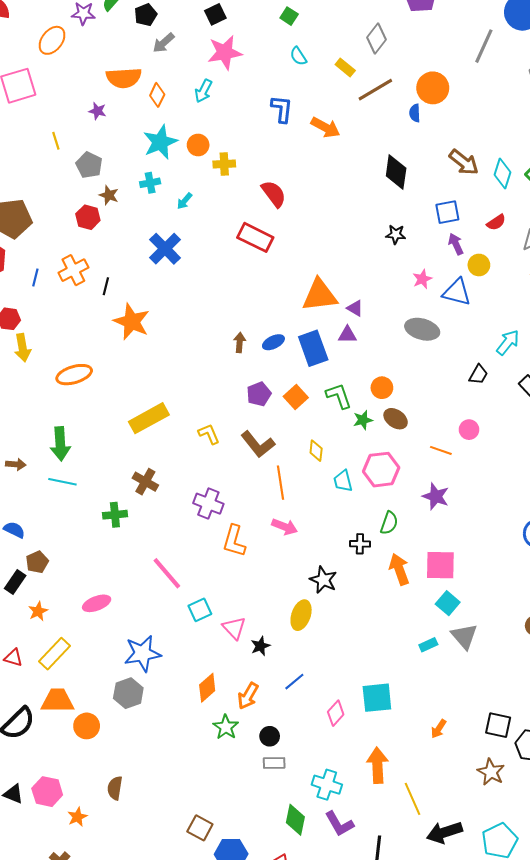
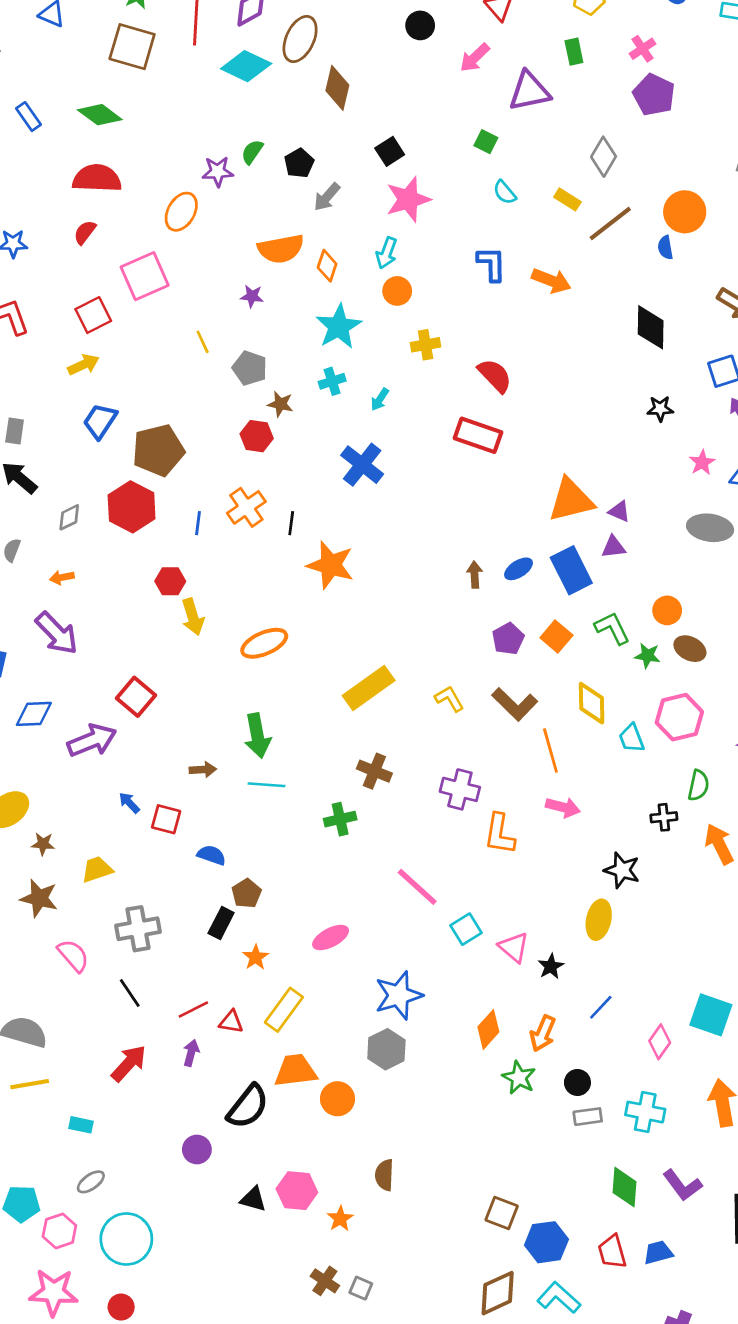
orange circle: (198, 145) -> (397, 291), moved
green star: (363, 420) -> (647, 656), turned 30
yellow diamond: (316, 451) -> (592, 703), size x1.5
cyan square: (377, 698) -> (711, 1015), turned 32
cyan cross: (327, 785) -> (645, 1112), moved

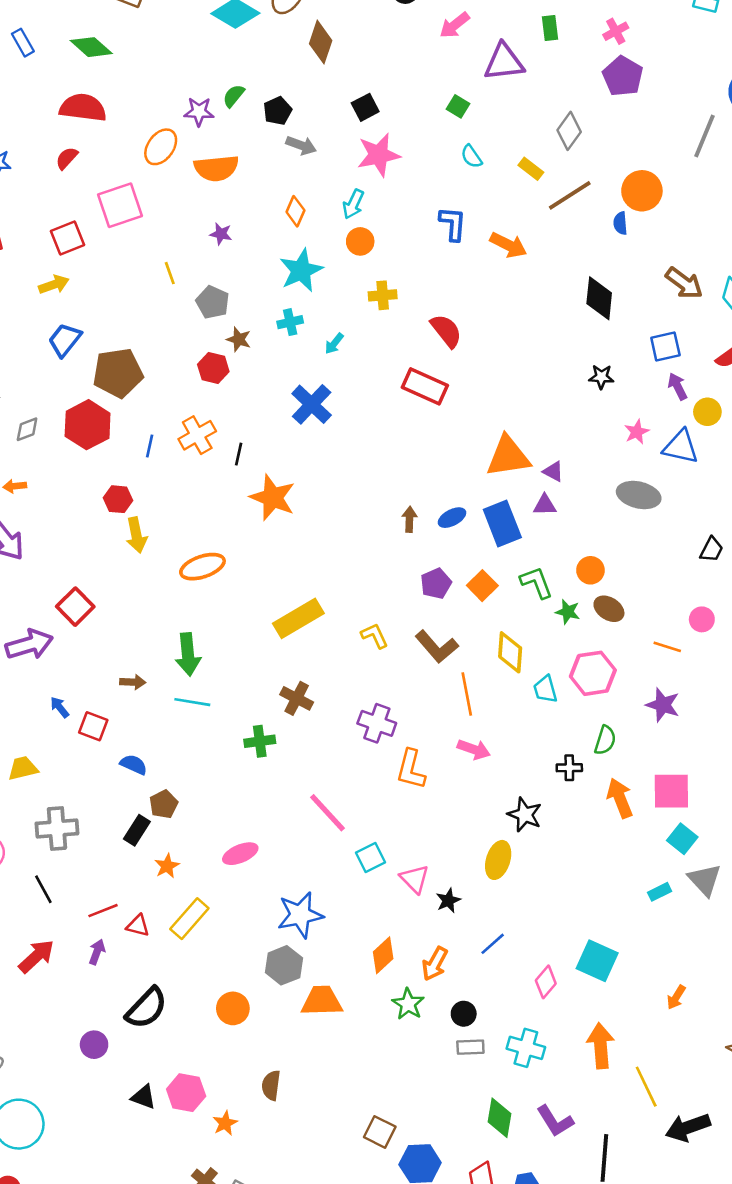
gray arrow: (327, 197) -> (301, 145), turned -116
orange semicircle: (281, 249) -> (216, 168), moved
orange trapezoid: (295, 1071) -> (322, 1001), moved

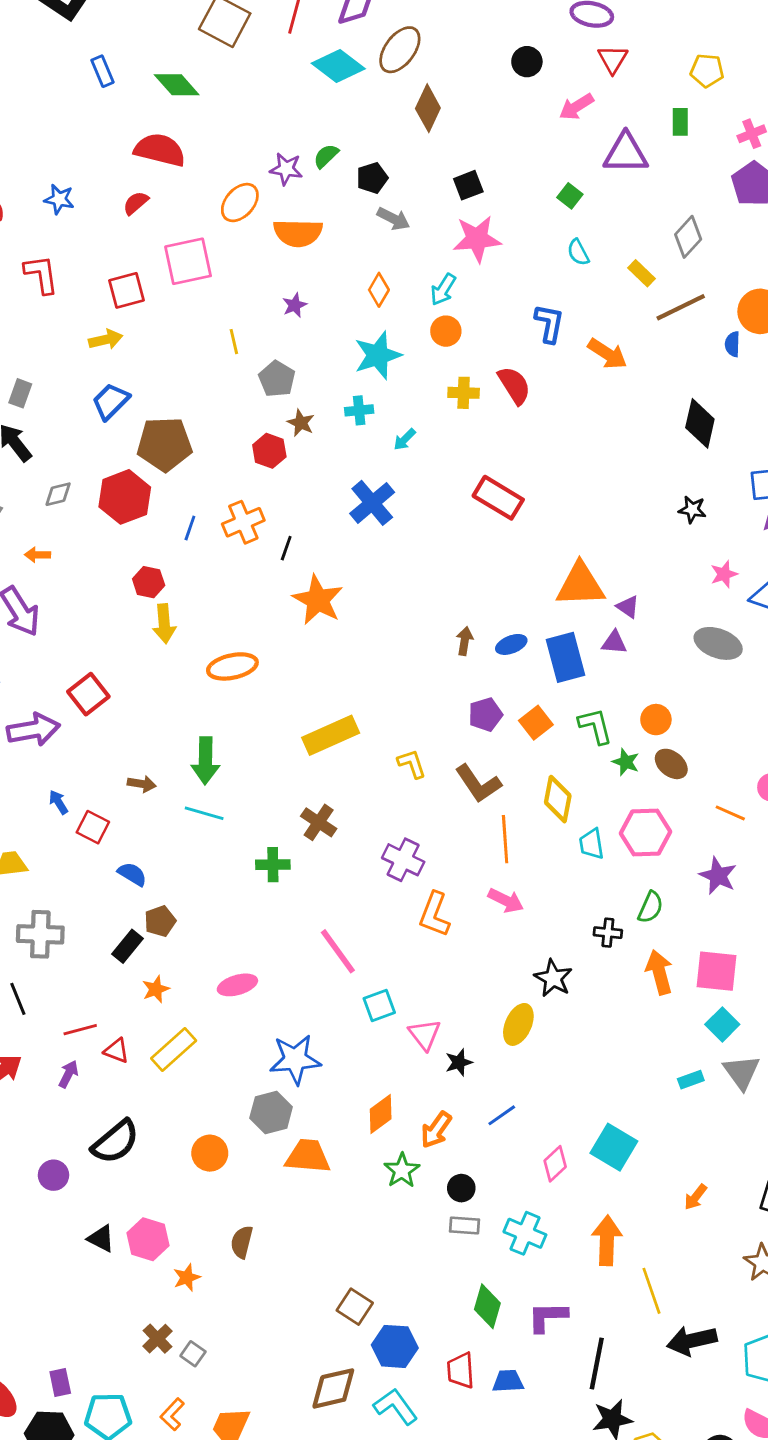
purple star: (221, 234) -> (295, 305), turned 30
red semicircle: (446, 331) -> (514, 385), moved
purple L-shape: (555, 1121) -> (548, 1317), turned 114

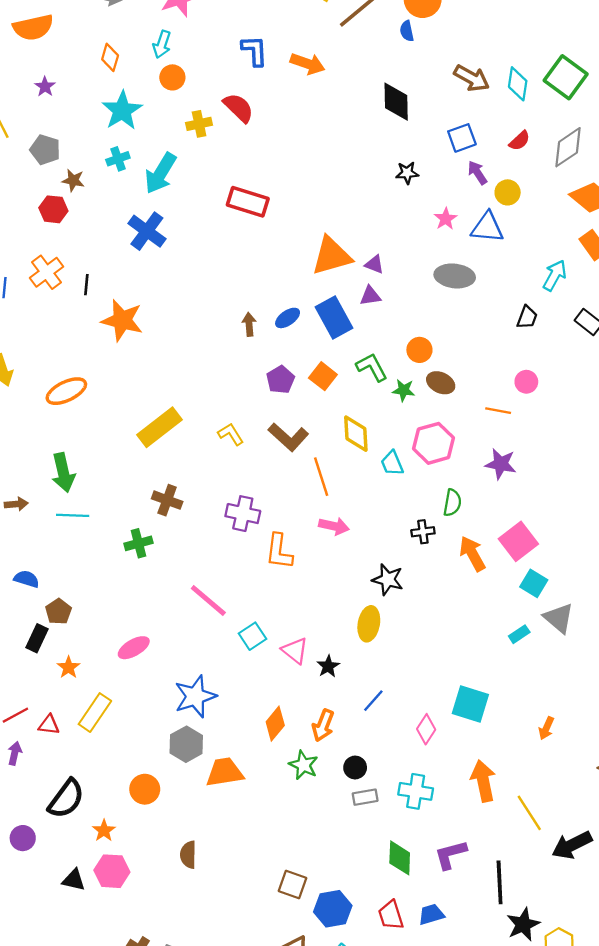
cyan arrow: (405, 439) -> (160, 173), size x2.0
pink square: (716, 971) -> (518, 541), turned -30
orange star: (187, 1278) -> (104, 831), moved

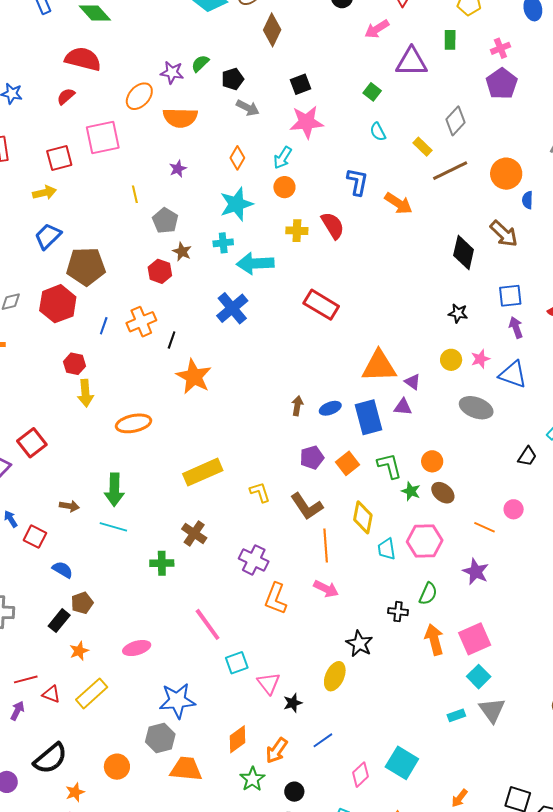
blue semicircle: (407, 31) -> (527, 200), moved
brown arrow: (472, 78) -> (504, 234), moved
cyan arrow: (160, 173) -> (255, 263), turned 42
yellow circle: (508, 192) -> (451, 360), moved

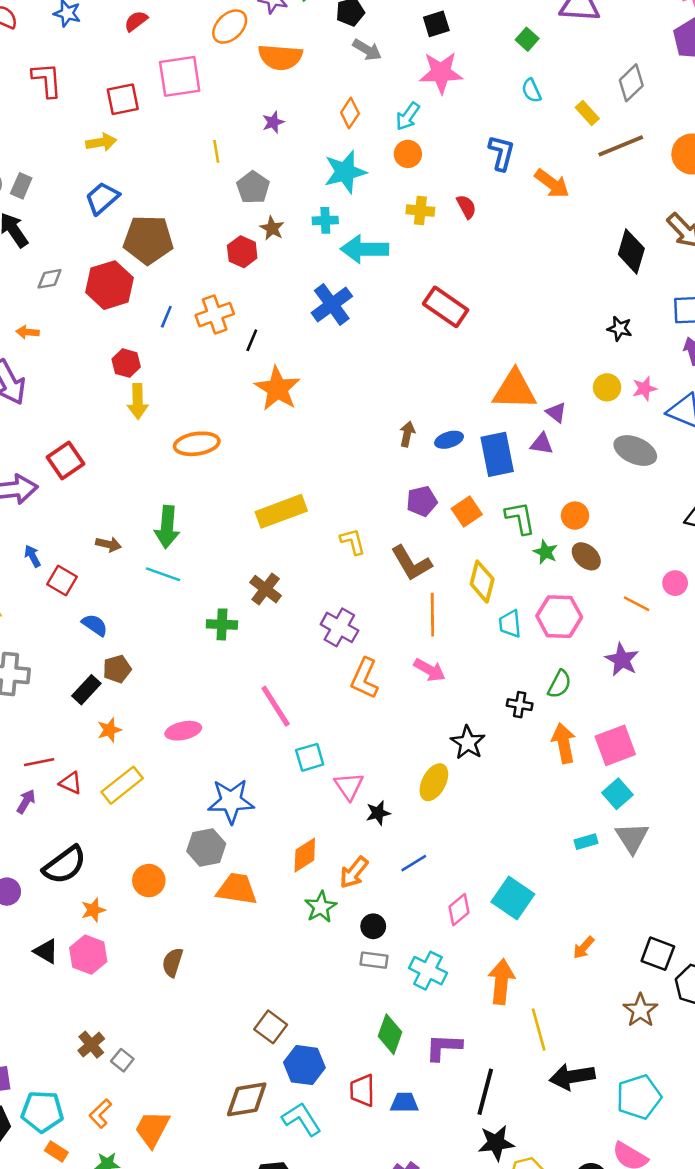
red semicircle: (333, 225) -> (466, 207), size x0.7

